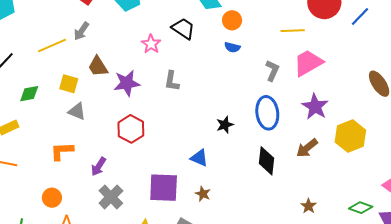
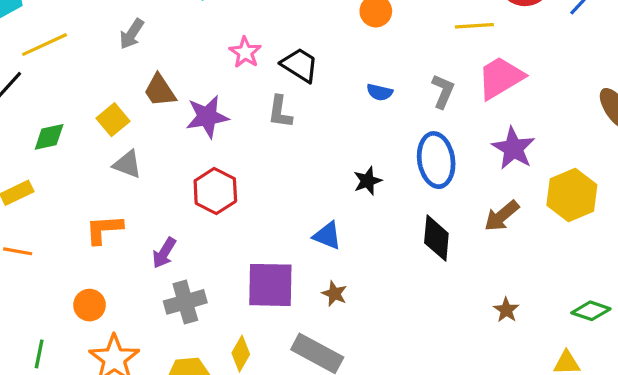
black trapezoid: (183, 29) -> (300, 65), moved
yellow line: (52, 45) -> (45, 45), moved
blue semicircle: (232, 47) -> (380, 92), moved
yellow square: (69, 84) -> (113, 120), turned 36
gray cross: (111, 197) -> (185, 302), turned 30

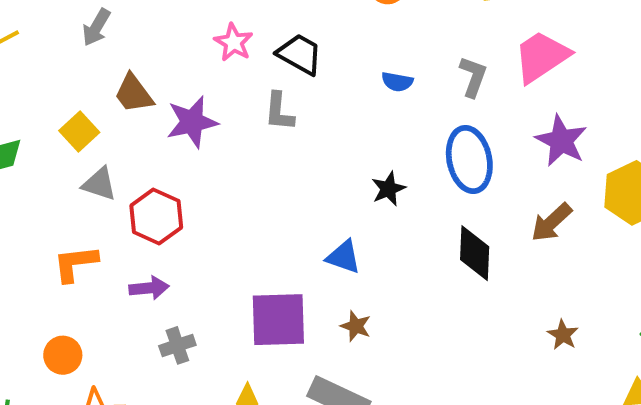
red hexagon: (215, 191) -> (156, 216), moved
purple arrow: (164, 253) -> (149, 288), turned -124
gray cross: (185, 302) -> (177, 345), size x0.7

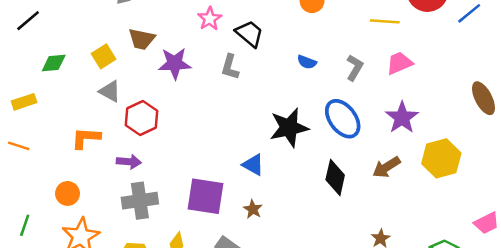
pink trapezoid: (541, 57) -> (399, 63), size x0.7
brown trapezoid: (134, 94) -> (142, 39), turned -52
blue ellipse: (469, 160) -> (343, 119), turned -36
black star: (388, 189) -> (289, 128), size x1.8
gray cross: (177, 345) -> (140, 201), size x1.6

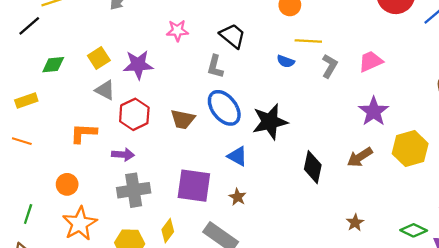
pink star: (210, 19) -> (177, 31), moved, turned 30
yellow line: (385, 21) -> (308, 41), moved
brown trapezoid: (142, 39) -> (183, 119), moved
purple star: (175, 63) -> (138, 65), moved
blue ellipse: (343, 119) -> (224, 108), moved

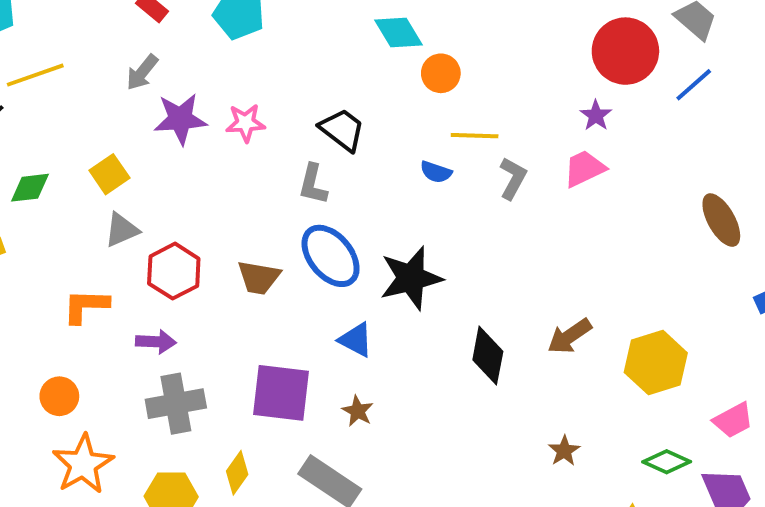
purple star: (138, 65) -> (180, 119), moved
gray triangle: (105, 90) -> (122, 230), turned -50
purple star: (374, 111) -> (596, 115), moved, size x0.6
yellow hexagon: (410, 149) -> (656, 363), moved

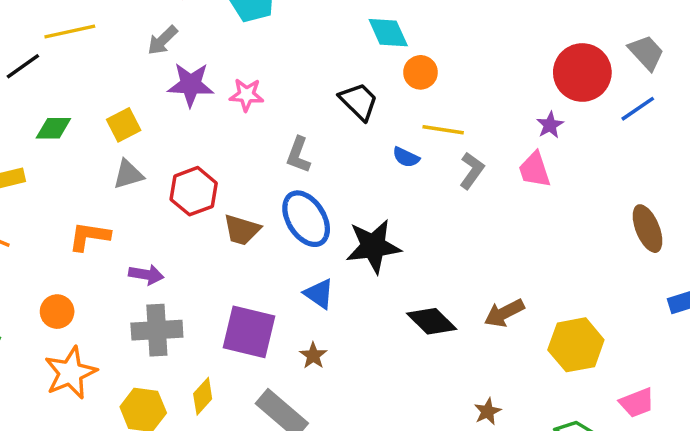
black trapezoid: (342, 130) -> (359, 101), moved
pink trapezoid: (584, 169) -> (535, 170), turned -90
red hexagon: (174, 271) -> (194, 191), moved
black diamond: (488, 356) -> (432, 321), turned -63

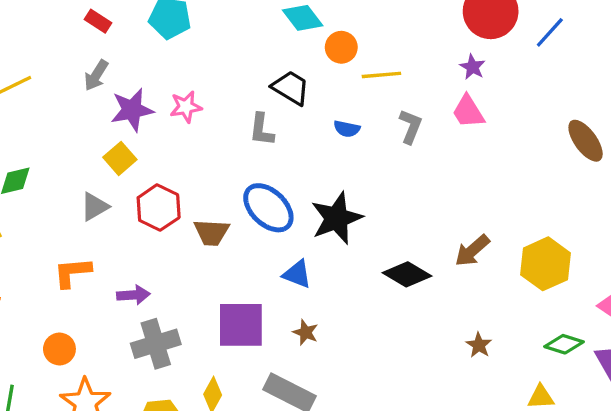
yellow square: (124, 125) -> (120, 158), moved
yellow line: (443, 130) -> (381, 75), moved
gray L-shape: (298, 155) -> (262, 130), moved

